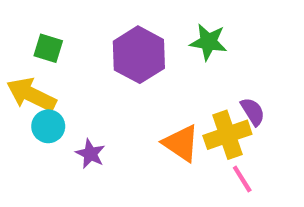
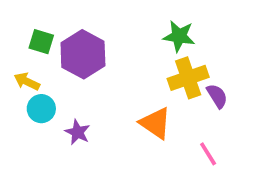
purple hexagon: (139, 55) -> (83, 54), moved
yellow arrow: (31, 95) -> (27, 81), size x0.6
yellow cross: (227, 135) -> (188, 78), moved

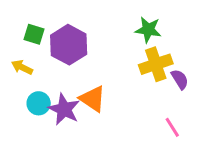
cyan circle: (41, 109) -> (39, 103), moved
orange triangle: (155, 123) -> (93, 99), moved
purple star: (78, 132) -> (64, 109), size x1.5

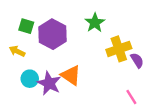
green star: (148, 30) -> (95, 23), moved, turned 30

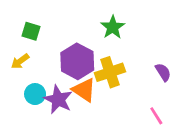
purple hexagon: (53, 34) -> (77, 61), moved
yellow cross: (119, 49) -> (110, 72), moved
yellow arrow: (17, 51) -> (20, 61), turned -63

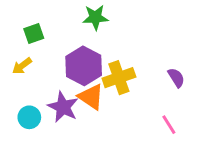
green star: (113, 27) -> (95, 17), moved, turned 30
green square: (31, 31) -> (34, 34), turned -36
cyan circle: (35, 94) -> (29, 117), moved

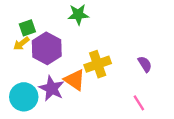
yellow arrow: (22, 66) -> (21, 44), moved
purple hexagon: (84, 66) -> (47, 48), moved
cyan circle: (29, 117) -> (24, 97), size x1.5

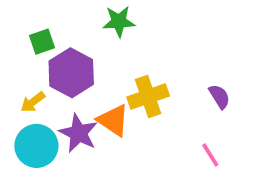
yellow arrow: (21, 44) -> (33, 102), moved

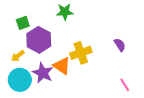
purple semicircle: (219, 97) -> (120, 45), moved
pink line: (210, 155) -> (125, 85), moved

